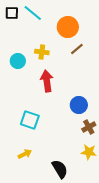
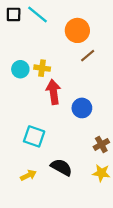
yellow cross: (42, 52) -> (42, 68), moved
blue circle: (79, 105) -> (82, 108), moved
black semicircle: (60, 169) -> (61, 167), moved, turned -30

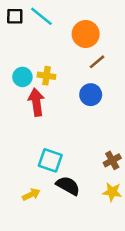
red arrow: (53, 92) -> (36, 102), moved
blue circle: (82, 108) -> (91, 95), moved
cyan square: (34, 136) -> (50, 160), moved

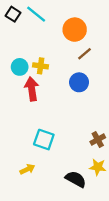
black square: (15, 16) -> (13, 14), turned 32
black semicircle: (68, 186) -> (76, 179), moved

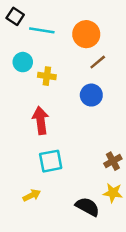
cyan line: (36, 14) -> (42, 30), moved, turned -30
cyan circle: (20, 67) -> (23, 62), moved
red arrow: (32, 89) -> (41, 120), moved
cyan square: (44, 140) -> (51, 161), turned -30

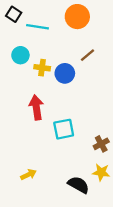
orange circle: (86, 34) -> (77, 17), moved
blue circle: (91, 95) -> (65, 73), moved
cyan square: (51, 161) -> (64, 129), moved

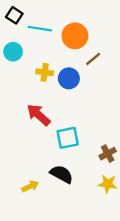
orange circle: (77, 17) -> (75, 36), moved
cyan circle: (20, 55) -> (13, 52), moved
red arrow: (36, 107) -> (39, 115), turned -40
black semicircle: (78, 185) -> (62, 174), moved

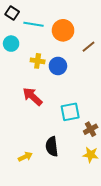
brown line: (93, 59) -> (89, 47), moved
cyan square: (68, 138) -> (70, 112), moved
black semicircle: (62, 174) -> (52, 147), turned -126

